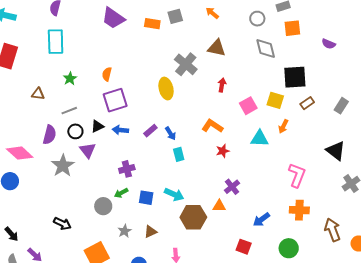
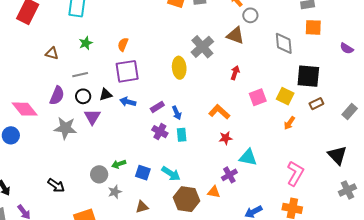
gray circle: (257, 19) -> (250, 15), moved
cyan triangle: (260, 139) -> (248, 157), moved
gray star: (63, 166) -> (65, 128), turned 30
purple cross: (127, 169) -> (160, 132), moved, turned 35
gray star: (124, 231) -> (115, 192), moved

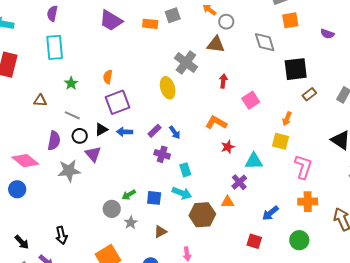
gray line: (80, 75) -> (72, 115), turned 49
yellow square: (285, 96) -> (281, 141), moved
cyan rectangle: (182, 135) -> (185, 170), moved
black arrow: (56, 185) -> (61, 235), moved, turned 54

